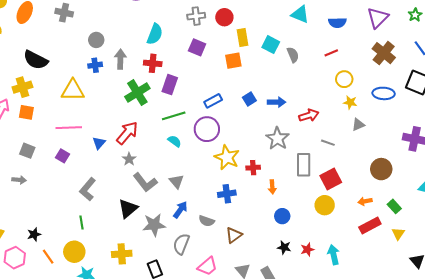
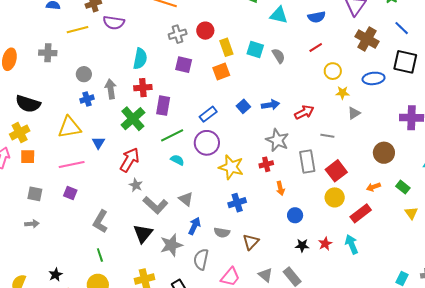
blue triangle: (99, 143) -> (98, 143), moved
red cross: (253, 168) -> (266, 164), moved
red rectangle: (370, 226) -> (361, 213), moved

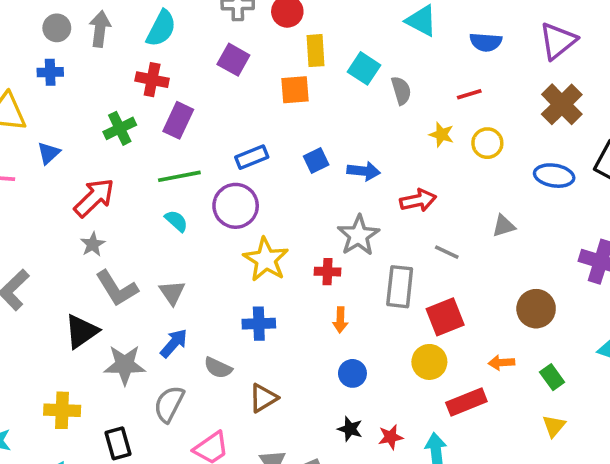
gray arrow: (111, 89) -> (100, 29), moved
yellow star: (342, 93) -> (441, 135), moved
green cross: (133, 119) -> (120, 128), size x0.7

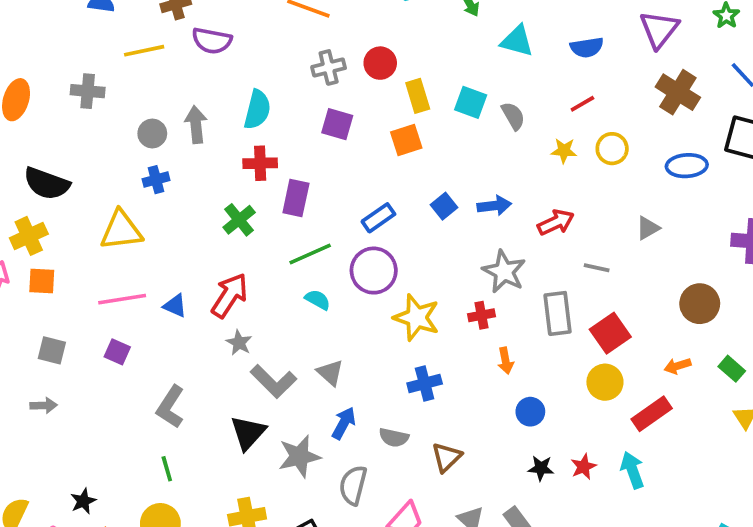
blue triangle: (49, 153) -> (175, 306), moved, turned -40

